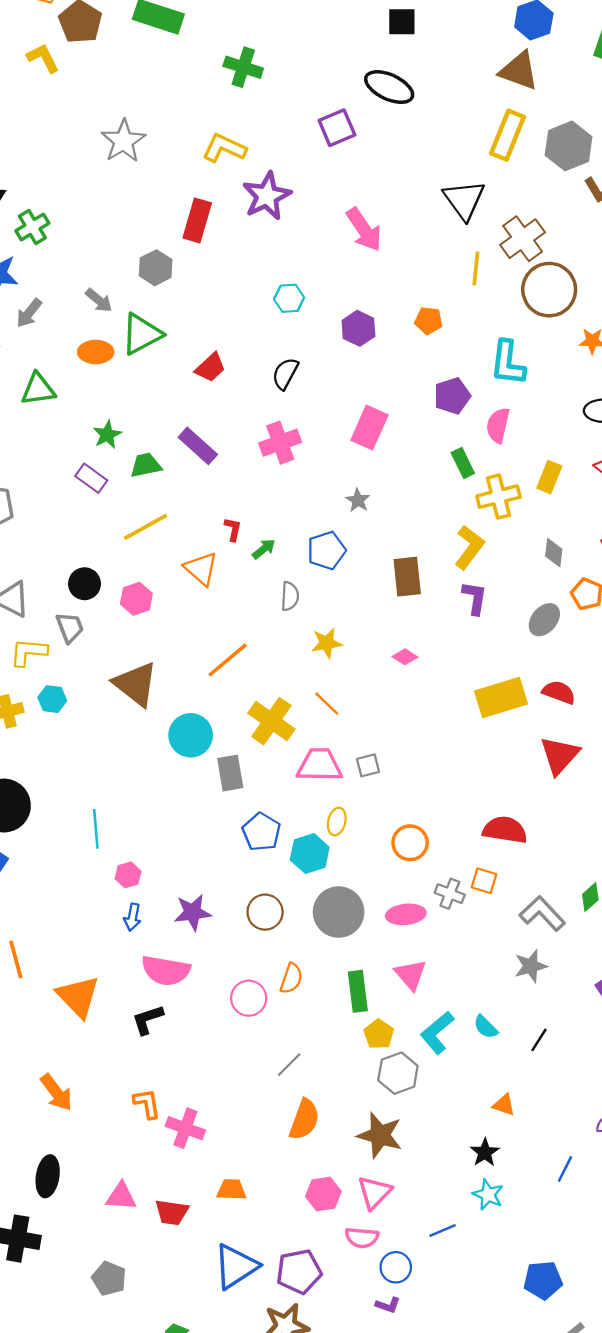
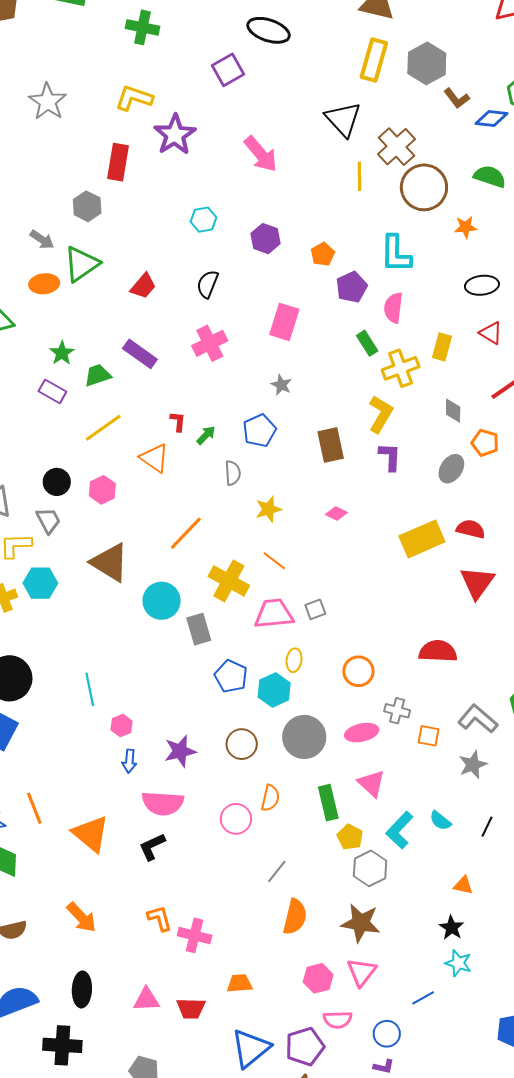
orange pentagon: (429, 321) -> (323, 254), moved, turned -30
cyan hexagon: (52, 699) -> (40, 583), size x1.4
orange square: (484, 881) -> (429, 736), moved
pink semicircle: (362, 1238) -> (338, 1020), moved

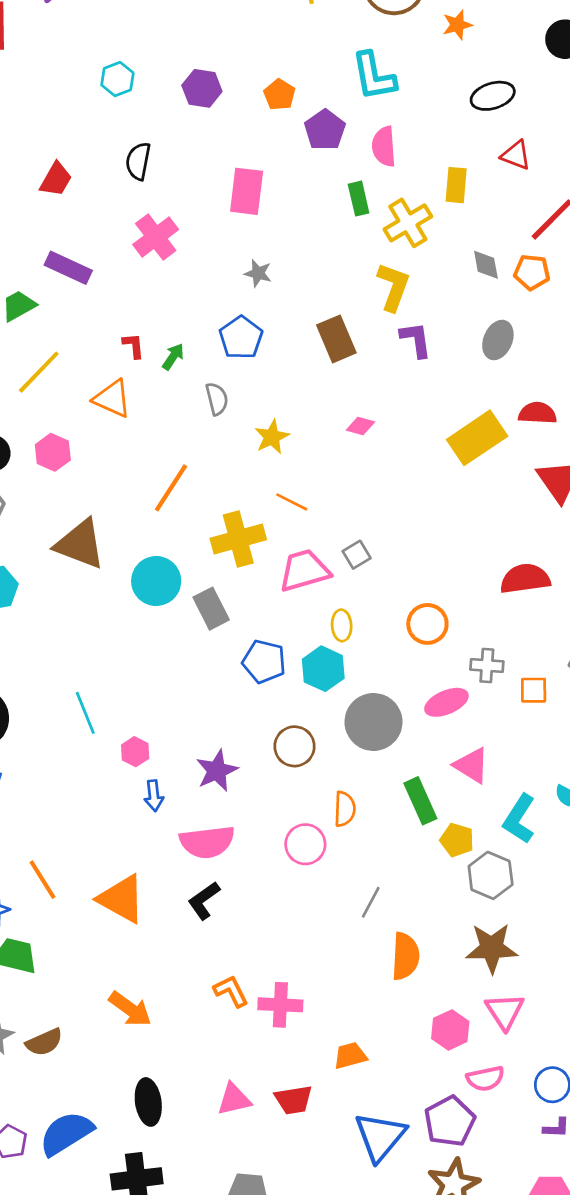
green rectangle: (367, 343) -> (359, 199), turned 30
orange pentagon: (485, 443) -> (532, 272), moved
yellow cross: (229, 581) -> (238, 539), turned -33

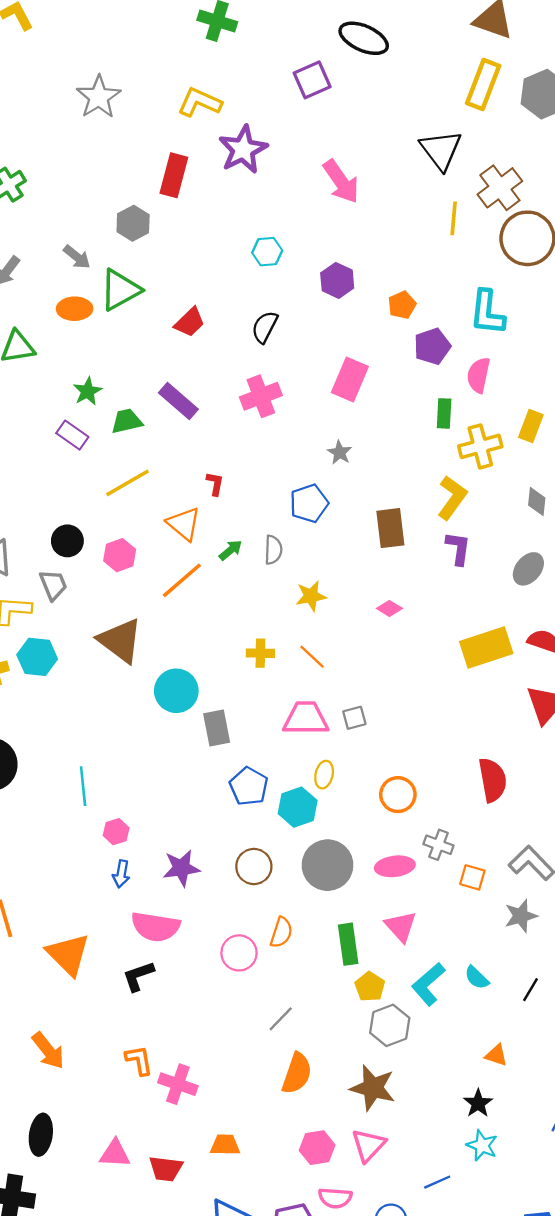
green arrow: (173, 357) -> (231, 550), moved
orange line: (171, 488) -> (182, 580), moved
yellow cross: (238, 539) -> (260, 653), moved, size x0.6
red semicircle: (525, 579) -> (493, 780), turned 72

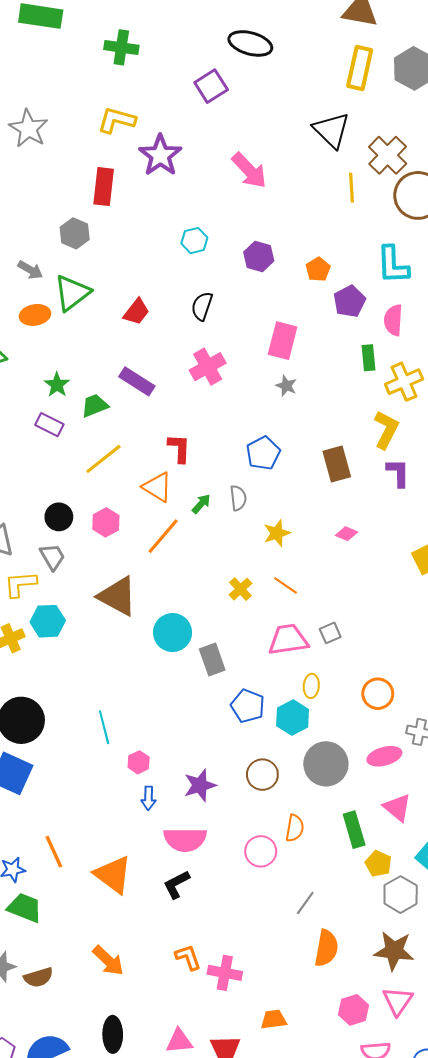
gray star: (340, 453) -> (286, 386), moved
red L-shape: (215, 484) -> (179, 448), size x1.4
yellow cross: (260, 653) -> (240, 589), turned -35

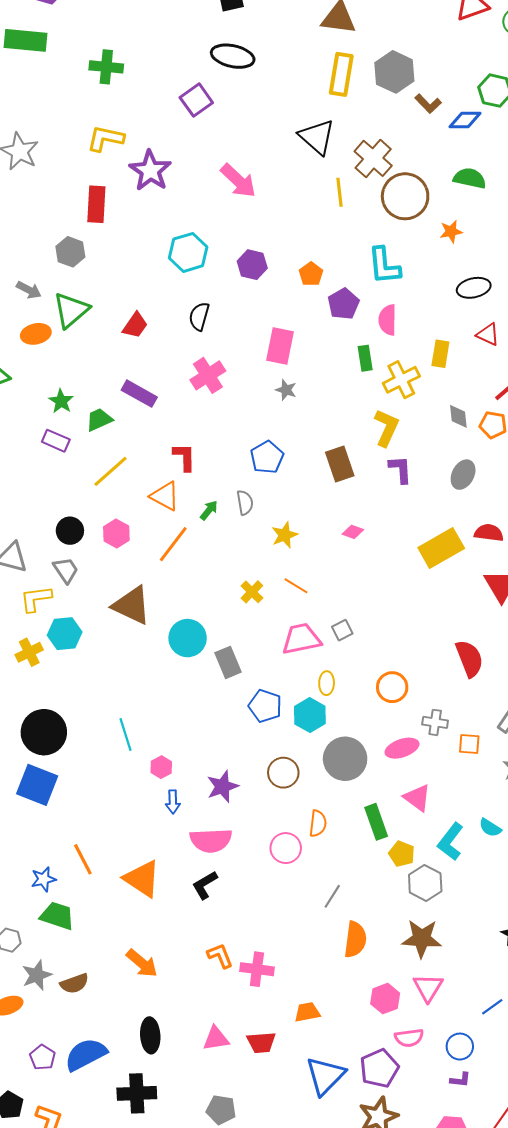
cyan hexagon: (194, 241) -> (188, 252), size x1.5

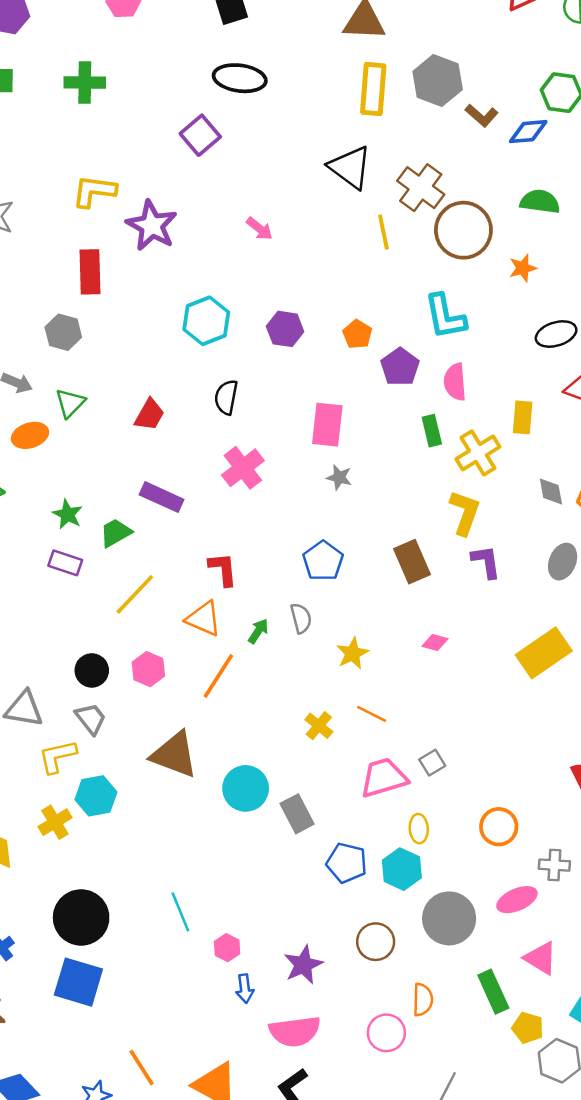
green cross: (106, 67) -> (85, 83), moved
pink arrow: (238, 181) -> (260, 229), size x0.6
green triangle: (71, 310) -> (70, 403), size x0.7

